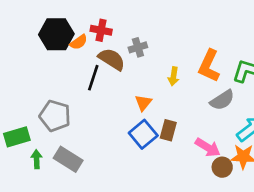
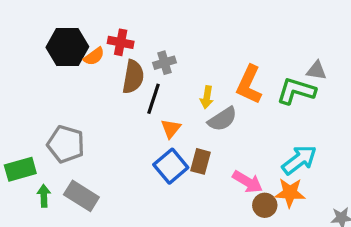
brown semicircle: (112, 59) -> (133, 77), turned 68
black line: (93, 78) -> (154, 99), moved
gray semicircle: (222, 100) -> (222, 119), moved

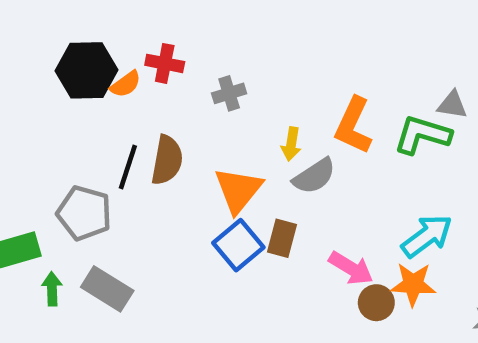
brown semicircle: (133, 77) -> (167, 160), moved
black line: (154, 99) -> (128, 167), moved
orange triangle: (171, 128) -> (238, 190), size x1.6

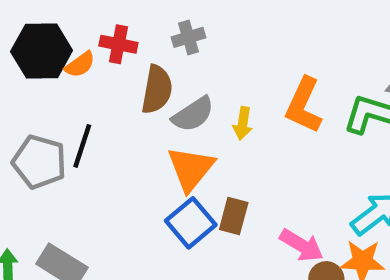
gray cross: (229, 93) -> (188, 37), moved
brown semicircle: (167, 160) -> (157, 89), moved
gray semicircle: (314, 176) -> (193, 114), moved
gray pentagon: (84, 213) -> (39, 162), moved

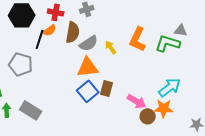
orange semicircle: (80, 65) -> (50, 30), moved
yellow arrow: (243, 123) -> (111, 47), turned 136
black line: (82, 146) -> (40, 39), moved
orange triangle: (191, 169) -> (88, 67), turned 45

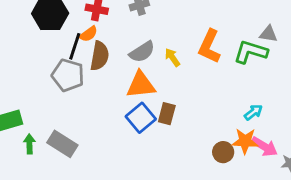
brown semicircle: (73, 32) -> (99, 56), moved
gray pentagon: (21, 64) -> (68, 75), moved
cyan arrow: (170, 87) -> (253, 112), size x0.6
pink arrow: (137, 101) -> (264, 147), moved

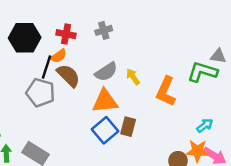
orange L-shape: (209, 46) -> (166, 91), moved
brown semicircle: (99, 56) -> (68, 75), turned -55

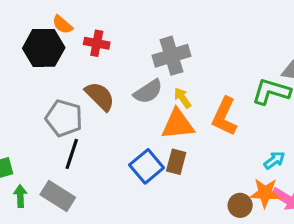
gray cross: (104, 30) -> (172, 56), moved, size x1.6
orange semicircle: (59, 56) -> (62, 25), moved, turned 77
black line: (46, 67) -> (72, 154), moved
orange triangle: (105, 101) -> (178, 124), moved

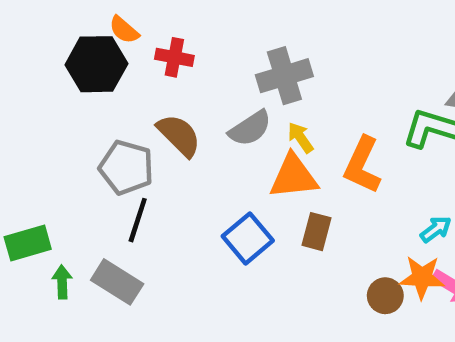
brown rectangle: (176, 162) -> (317, 232), moved

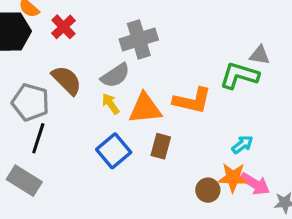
red cross: (174, 57) -> (63, 27), turned 35
yellow arrow: (300, 138) -> (111, 104), moved
orange L-shape: (362, 165) -> (192, 101), turned -102

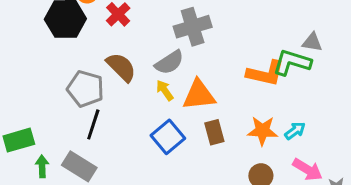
orange L-shape: (192, 101) -> (266, 73), moved
brown rectangle: (161, 146) -> (214, 132), turned -30
orange star: (233, 178) -> (262, 131), moved

